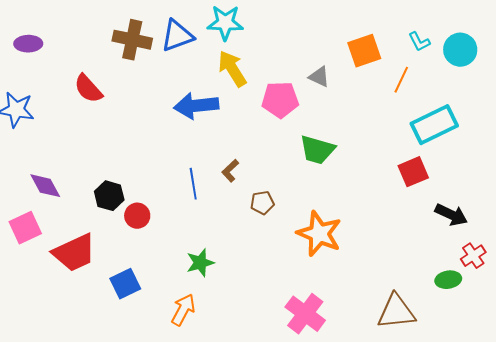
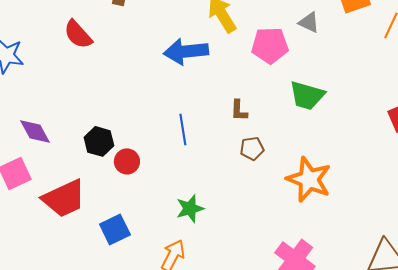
brown L-shape: (230, 171) -> (239, 110), moved, turned -45

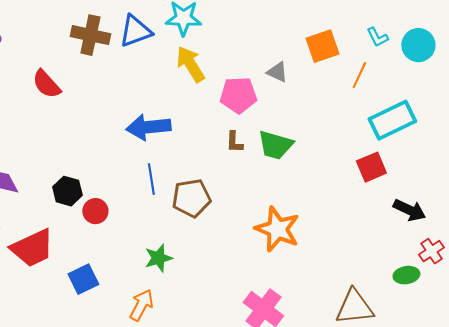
blue arrow: (186, 51) -> (148, 127), moved
brown L-shape: (239, 110) -> (234, 142), moved
brown pentagon: (252, 148) -> (191, 198), moved, size x1.6

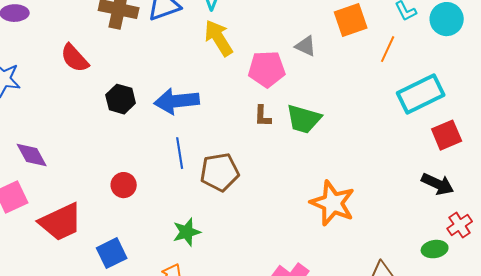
red square: (371, 167) -> (447, 135), moved
black hexagon: (67, 191) -> (121, 99), moved
orange star: (277, 229) -> (333, 203), moved

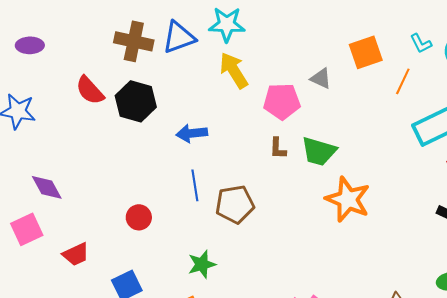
black hexagon: (121, 99) -> (136, 101), moved, size x1.4
blue arrow: (177, 101) -> (192, 133), size x0.7
orange star: (333, 203) -> (348, 199), moved
red trapezoid: (61, 222) -> (76, 254), size x0.6

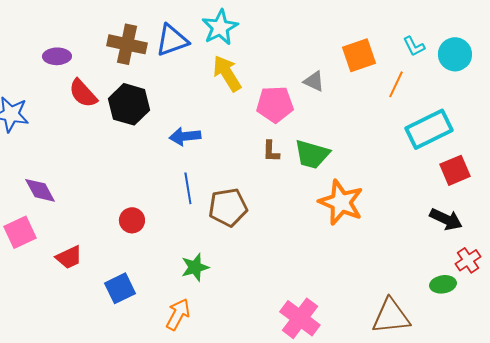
cyan star: (227, 24) -> (220, 27), turned -30
purple ellipse: (30, 45) -> (57, 56), moved

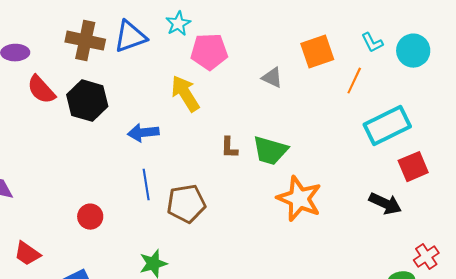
cyan star: (220, 27) -> (178, 24), size x0.7
yellow arrow: (227, 73) -> (185, 94), moved
pink pentagon: (275, 104) -> (209, 52), moved
black arrow: (446, 219) -> (385, 204), moved
red trapezoid: (69, 257) -> (27, 254), turned 60

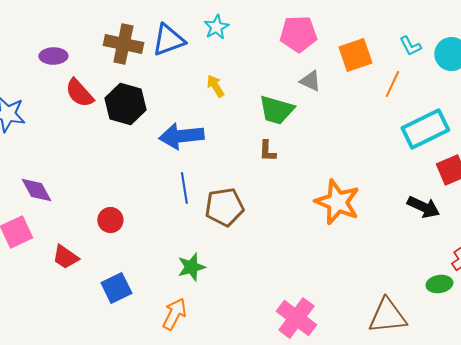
pink pentagon: (209, 52) -> (298, 34), moved
yellow arrow: (185, 94) -> (215, 86), moved, size x0.6
blue arrow: (143, 133) -> (181, 136), size x1.4
green trapezoid: (270, 151) -> (276, 110), moved
red circle: (90, 217) -> (110, 220), moved

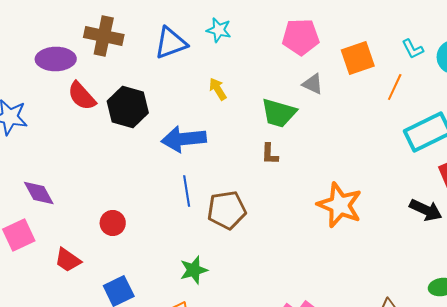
cyan star: (216, 27) -> (219, 30), turned -30
brown cross: (123, 44) -> (104, 36), moved
purple ellipse: (53, 56) -> (56, 59), size x1.4

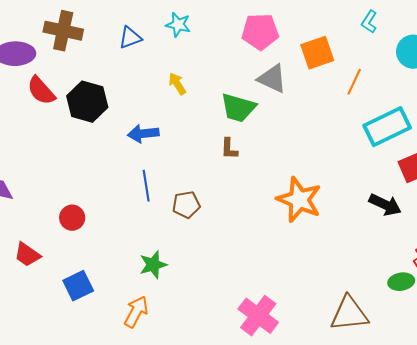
blue triangle: (171, 43) -> (130, 38), size x0.7
cyan L-shape: (413, 49) -> (369, 22), moved, turned 60
gray triangle: (313, 84) -> (272, 79), size x1.4
blue arrow: (184, 139) -> (143, 134), size x0.7
brown pentagon: (227, 210) -> (186, 205), size x0.7

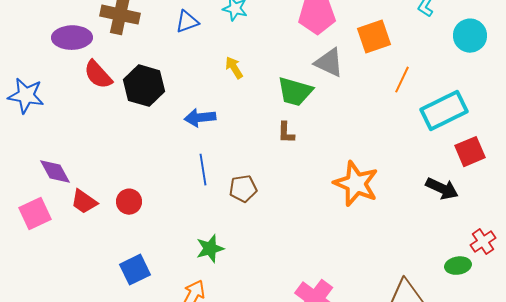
orange line: (354, 82) -> (402, 80), moved
red trapezoid: (27, 255) -> (84, 202), moved

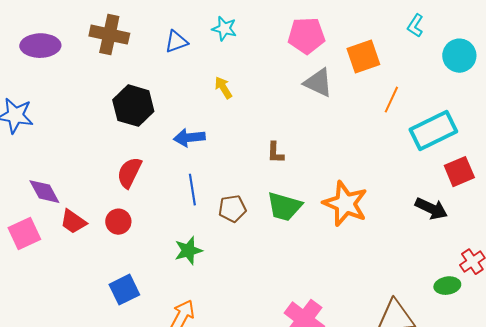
purple ellipse: (72, 38) -> (40, 46), moved
red semicircle: (98, 75) -> (129, 173), moved, turned 68
green trapezoid: (295, 92) -> (284, 207), moved
green star: (210, 249) -> (188, 251), moved

